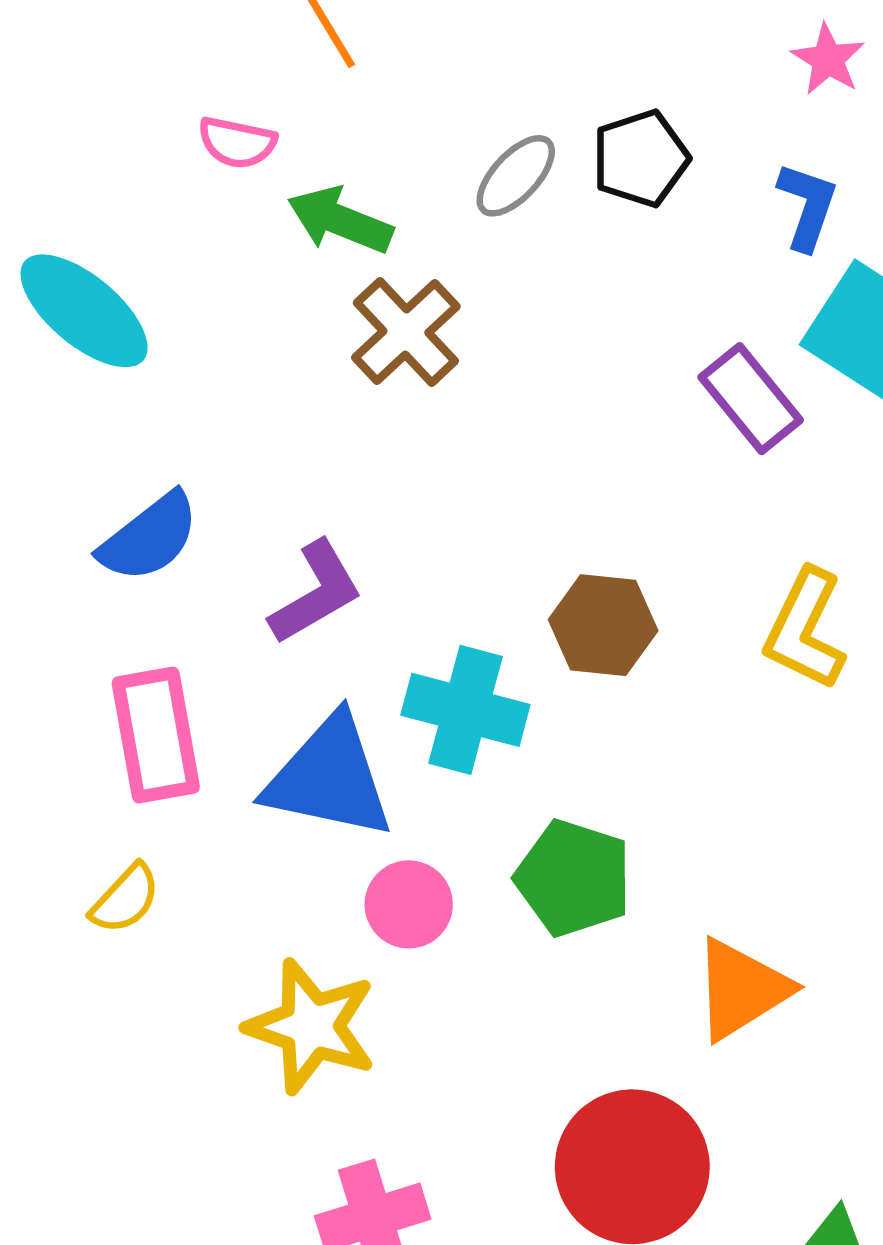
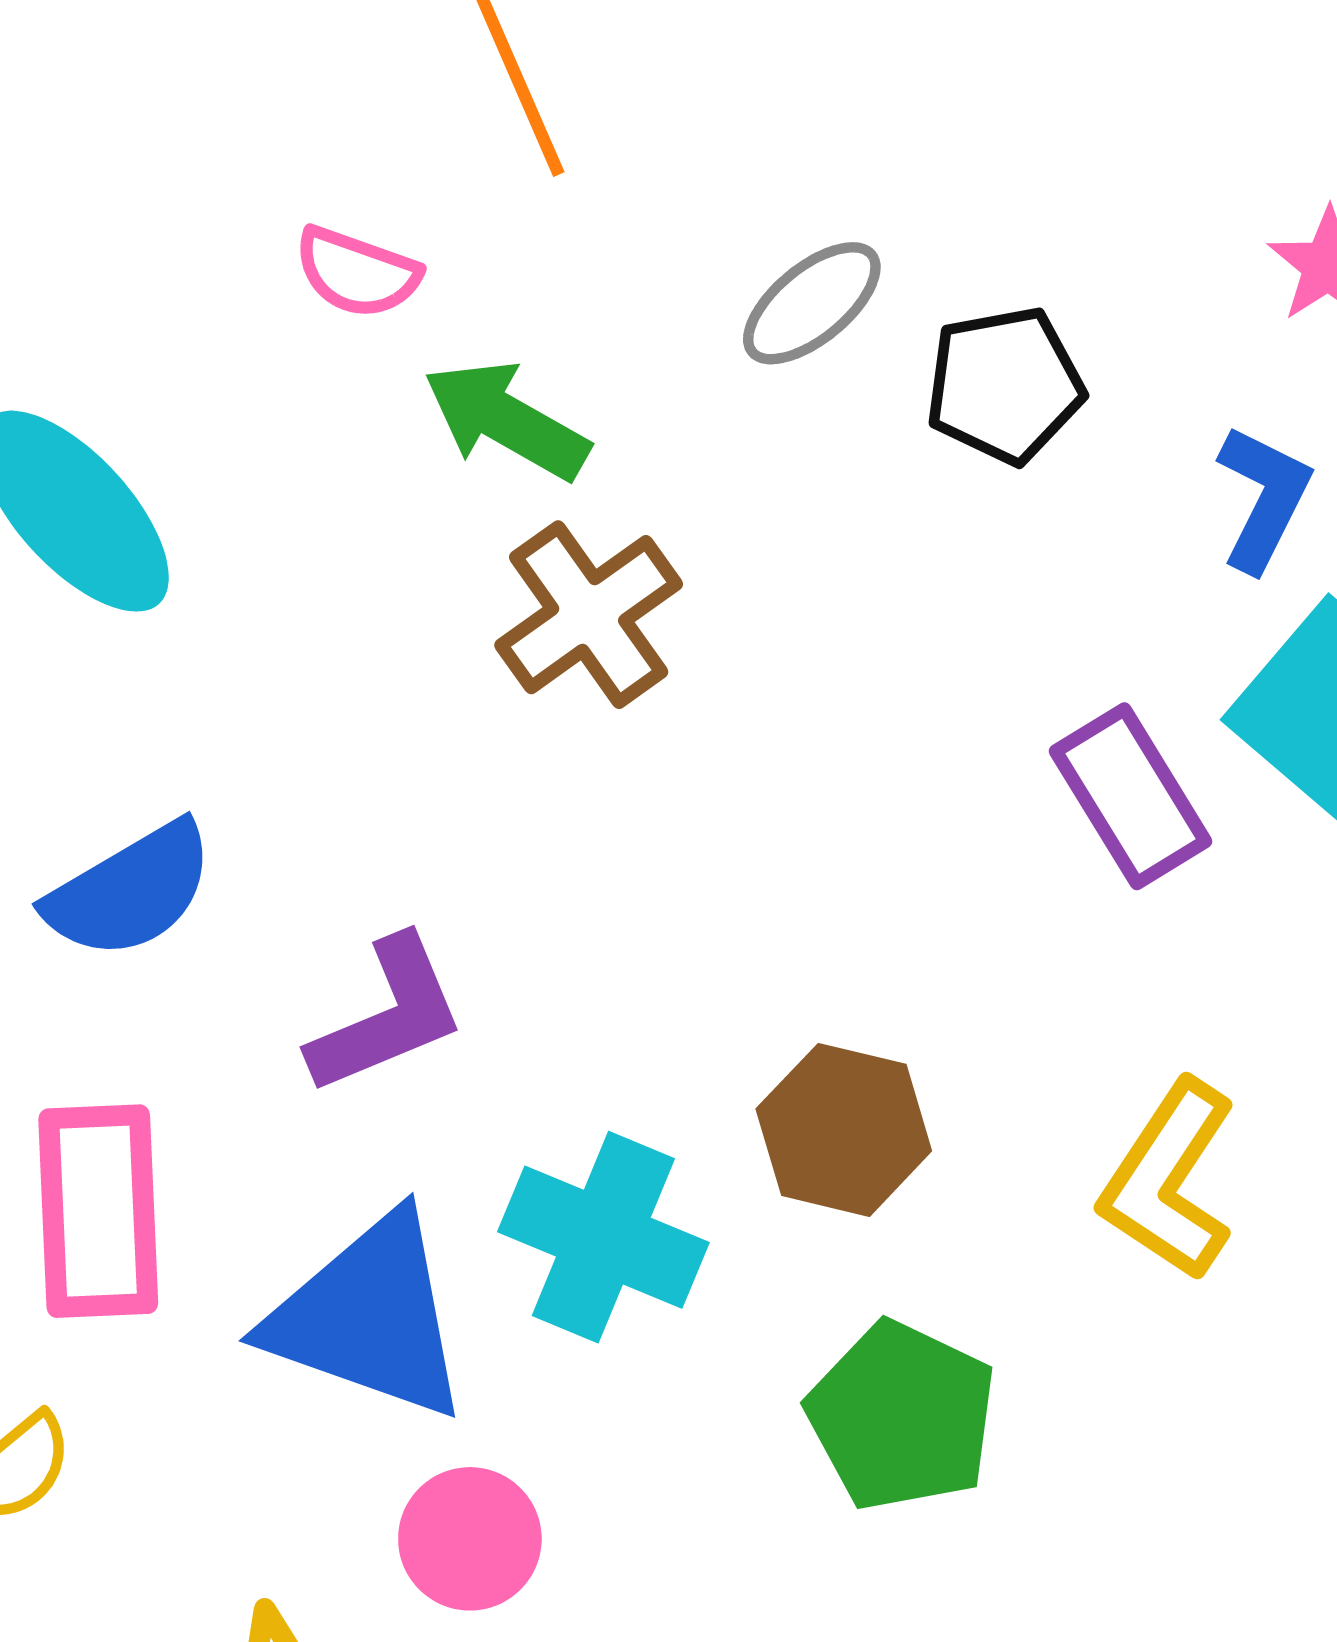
gray ellipse: (516, 176) -> (812, 303), moved
green pentagon: (573, 878) -> (902, 1416), moved

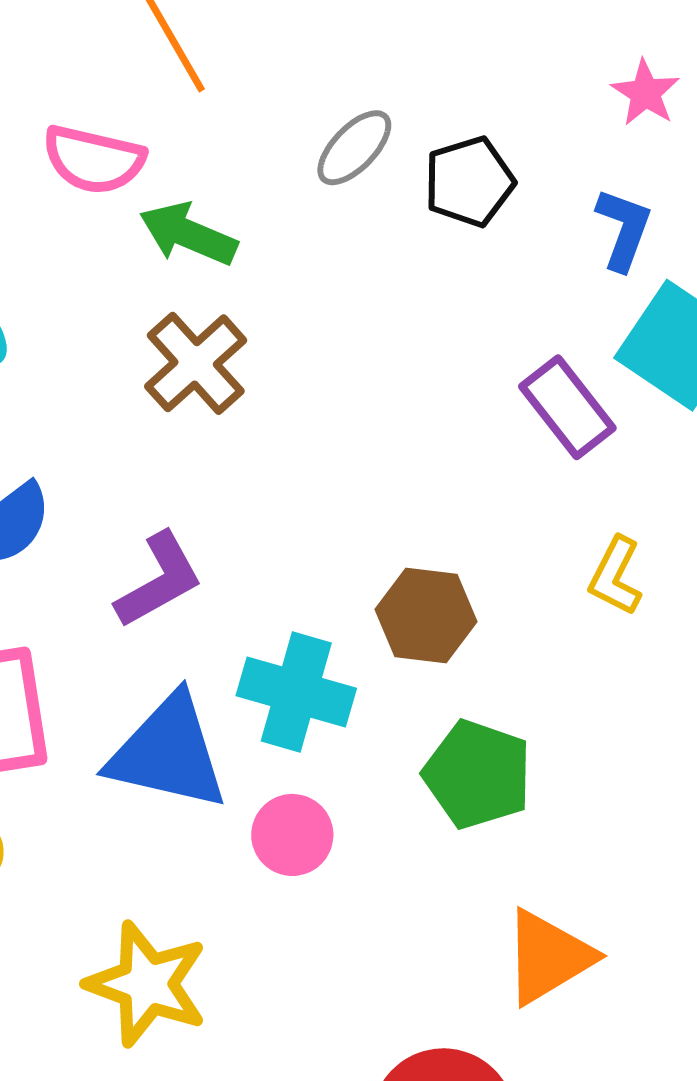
pink semicircle: (357, 272) -> (94, 160), size x1.4
brown cross: (589, 615) -> (196, 363), moved
yellow L-shape: (1169, 1180) -> (616, 576), moved, size x0.7
pink circle: (470, 1539) -> (292, 835), moved

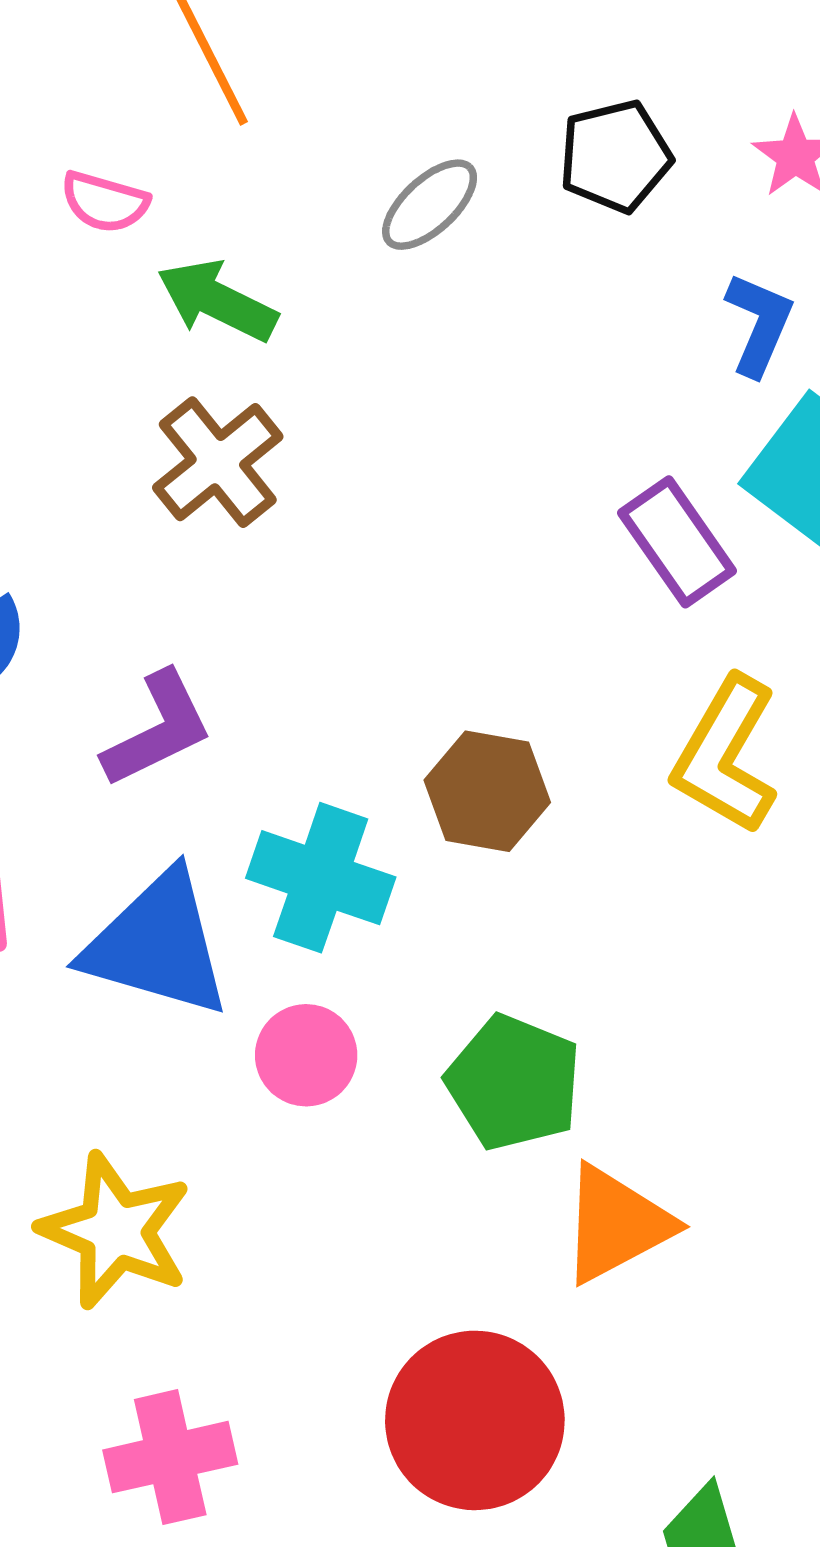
pink semicircle: (94, 160) -> (105, 202), size x0.7
black pentagon: (469, 182) -> (615, 156), moved
yellow L-shape: (616, 576) -> (726, 755), size x1.6
green pentagon: (478, 774) -> (514, 1083), moved

